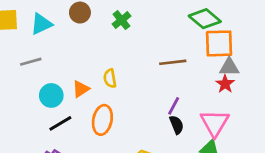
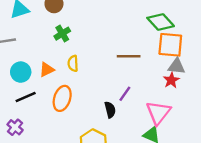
green cross: (122, 20) -> (62, 34), moved
black semicircle: (177, 125) -> (110, 110), moved

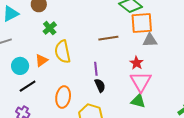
yellow semicircle: (73, 63) -> (63, 52), size x1.6
red star: (171, 80) -> (137, 63), moved
purple line: (125, 94) -> (96, 69), moved, turned -32
orange ellipse: (62, 98) -> (63, 97), moved

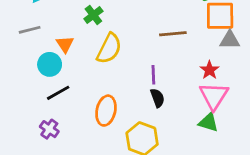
yellow semicircle: (63, 52) -> (109, 48), turned -145
orange triangle: (42, 60) -> (65, 44), moved, turned -32

